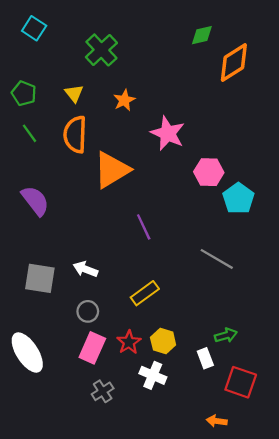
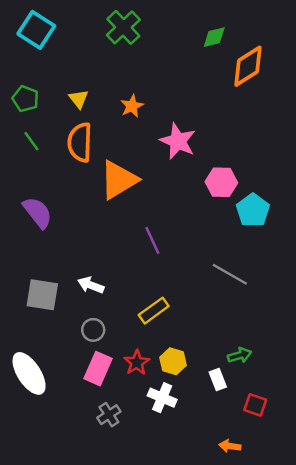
cyan square: (34, 28) -> (36, 30), size x1.4
green cross: (101, 50) -> (123, 27), moved
red square: (241, 382) -> (255, 405), size x0.7

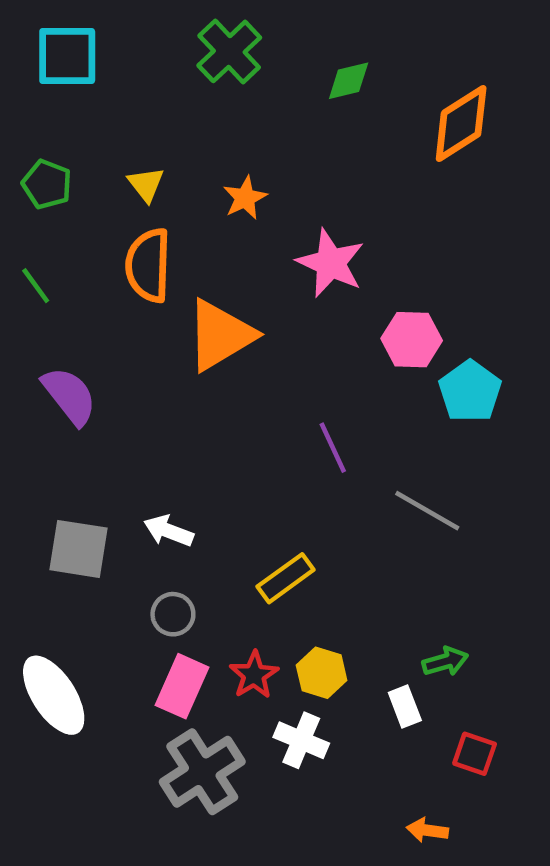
cyan square: (36, 30) -> (67, 56), turned -33
green diamond: (214, 37) -> (349, 81), moved
green line: (31, 141) -> (36, 286), moved
purple line: (152, 240) -> (333, 448), moved
gray cross: (109, 415) -> (202, 772), size x1.8

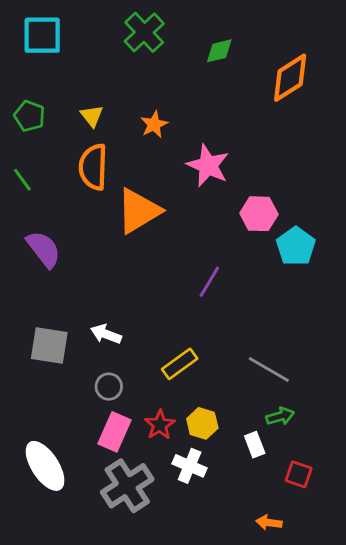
purple line: (333, 448) -> (209, 282), turned 56
gray line: (427, 511) -> (269, 370), moved
white ellipse: (54, 695) -> (45, 466), moved

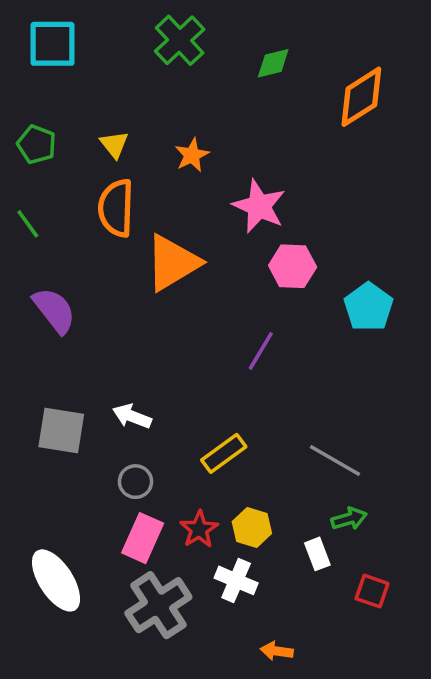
pink hexagon: (259, 214) -> (293, 266), moved
orange arrow: (269, 523) -> (277, 651), moved

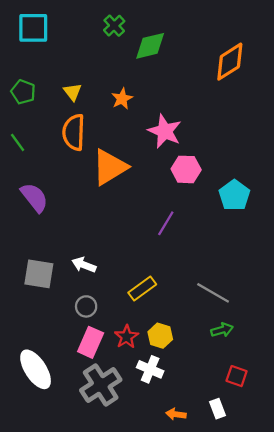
green cross: (180, 40) -> (114, 26), size x0.7
green diamond: (273, 63) -> (150, 46), moved, size x1.4
white rectangle: (317, 554) -> (217, 409), moved

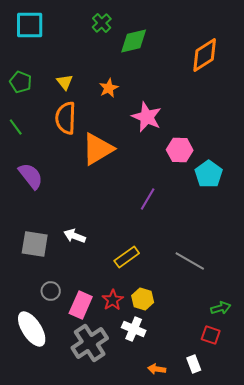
pink hexagon: (186, 169) -> (180, 150), moved
gray circle: (86, 306) -> (51, 291), moved
green arrow: (222, 330) -> (221, 308), moved

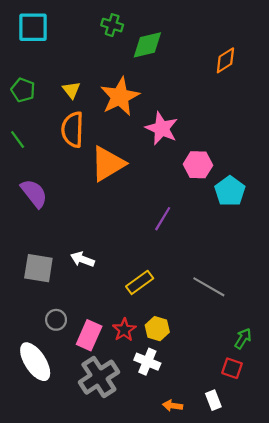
green cross: (102, 23) -> (112, 25), turned -30
orange diamond: (205, 55) -> (225, 60), size x0.7
orange star: (109, 88) -> (120, 97), size x1.8
green arrow: (221, 308) -> (243, 339), turned -42

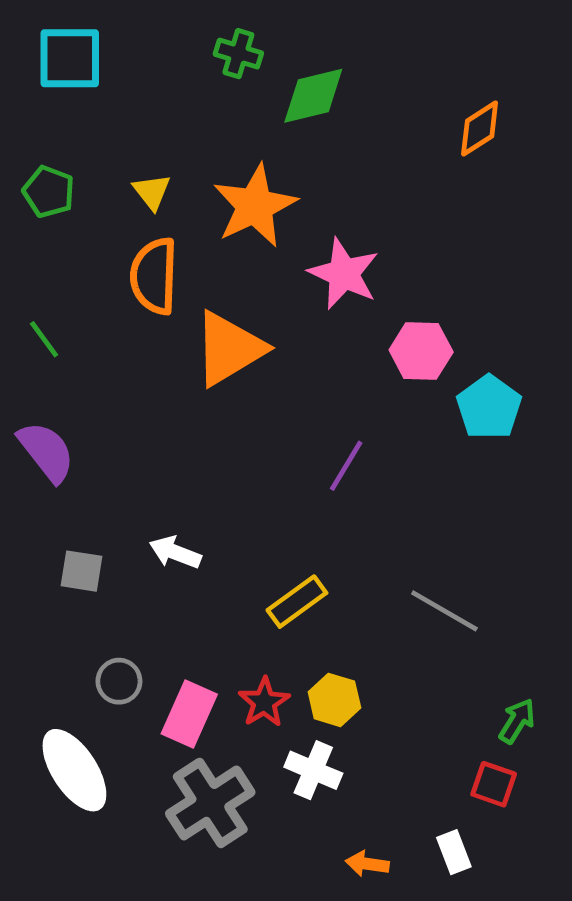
green line: (18, 139) -> (44, 339), moved
purple semicircle: (34, 193) -> (46, 452), moved
gray square: (38, 268) -> (81, 571), size x0.7

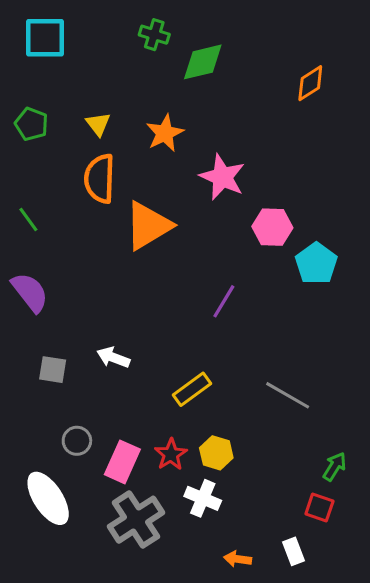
orange star: (255, 206) -> (165, 133), size x0.7

